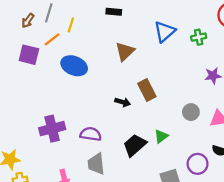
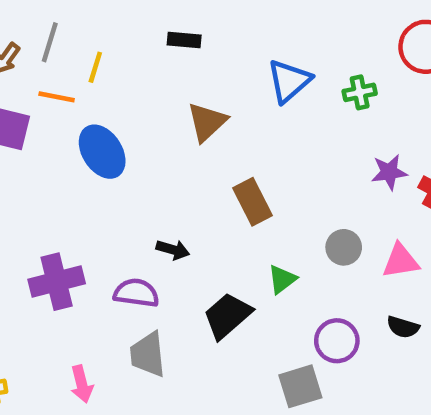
orange line: (52, 39) -> (57, 97), turned 49
blue ellipse: (74, 66) -> (102, 152), turned 35
black arrow: (123, 102) -> (173, 250), moved
green triangle: (161, 136) -> (282, 279), moved
purple circle: (198, 164) -> (337, 341), moved

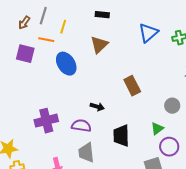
brown triangle: (207, 122) -> (99, 45), moved
green triangle: (282, 279) -> (157, 129), moved
black trapezoid: (227, 316) -> (121, 136), turned -50

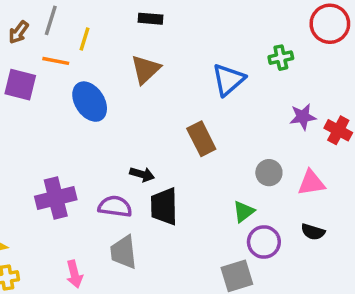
blue triangle: (148, 33) -> (228, 80), moved
black trapezoid: (121, 136) -> (164, 206), moved

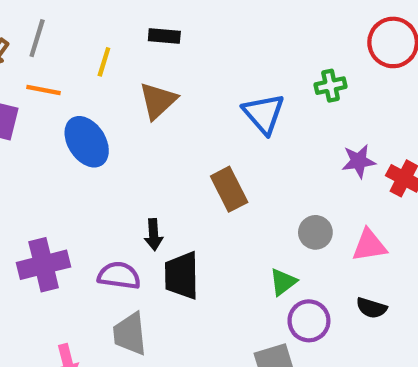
yellow line: (85, 39) -> (104, 62), moved
blue triangle: (228, 80) -> (264, 114), turned -30
black arrow: (142, 174) -> (154, 235), turned 70

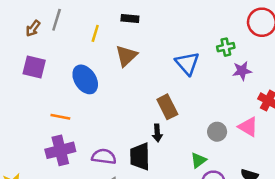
orange line: (44, 90) -> (60, 117), moved
purple star: (359, 161) -> (242, 71), moved
black arrow: (154, 235) -> (157, 133), moved
pink triangle: (369, 245) -> (248, 127), moved, turned 40

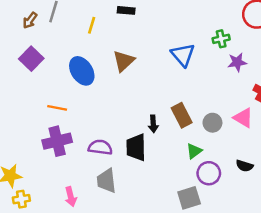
brown triangle: (126, 56) -> (124, 61), moved
purple square: (34, 67) -> (31, 59), turned 30
brown rectangle: (167, 107) -> (182, 115), moved

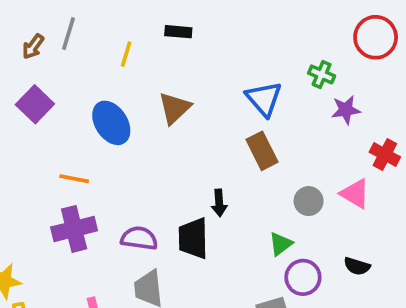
green cross: (221, 39) -> (322, 74), turned 35
brown rectangle: (182, 115) -> (262, 151), moved

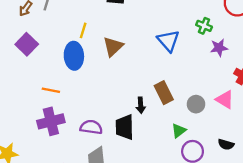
yellow line: (126, 54) -> (83, 30), moved
blue ellipse: (111, 123) -> (74, 56), turned 30
brown rectangle: (262, 151) -> (164, 93), moved

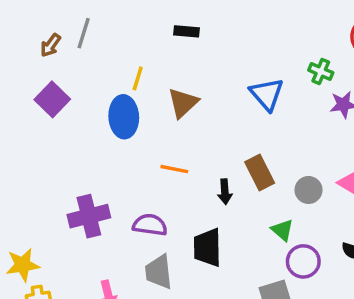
orange line: (51, 90) -> (174, 169), moved
black trapezoid: (125, 127) -> (207, 247), moved
green triangle: (179, 131) -> (282, 230), turned -42

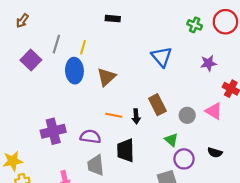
gray line: (84, 33) -> (56, 44), moved
brown arrow: (51, 45) -> (22, 21), moved
green cross: (321, 71) -> (195, 25), moved
brown triangle: (183, 103) -> (106, 77), moved
orange line: (174, 169) -> (114, 115), moved

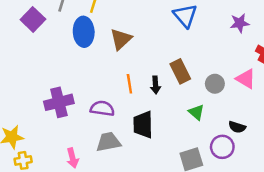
orange line: (114, 115) -> (129, 84), turned 70
black semicircle: (215, 153) -> (237, 127), moved
purple circle: (184, 159) -> (222, 147), moved
gray trapezoid: (96, 165) -> (108, 142), turned 85

